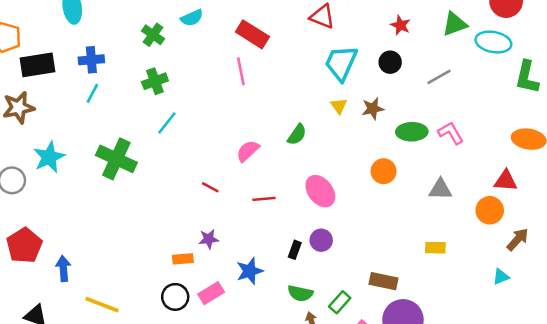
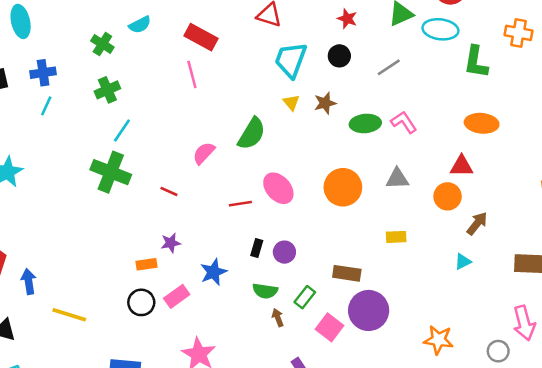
green semicircle: (297, 135) -> (252, 134), size x1.5
green cross: (116, 159) -> (111, 172), moved
orange circle: (384, 171) -> (343, 187), moved, size x1.5
red line: (264, 199) -> (240, 204), moved
purple circle: (321, 240) -> (284, 252), moved

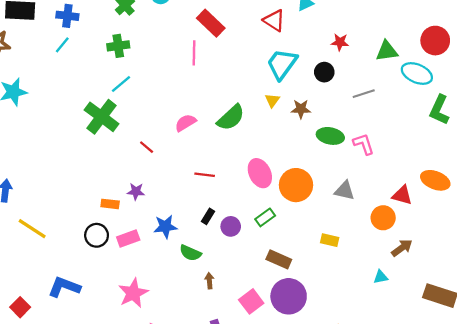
red star: (347, 19) -> (340, 42), turned -30
orange ellipse: (482, 123) -> (435, 180), moved
pink ellipse: (278, 188) -> (260, 173), moved
green semicircle: (265, 291) -> (190, 253), moved
green rectangle: (305, 297) -> (265, 217), moved

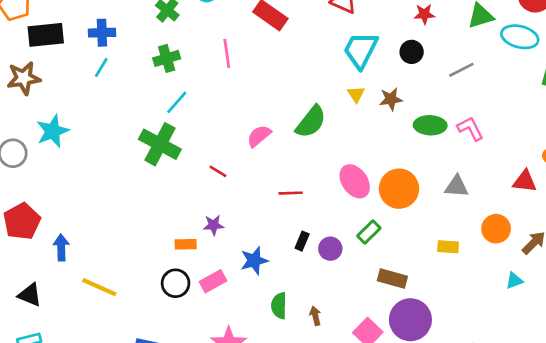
pink line: (194, 53) -> (227, 53), moved
orange circle: (383, 218) -> (496, 229), moved
green semicircle: (190, 253) -> (279, 306), moved, turned 75

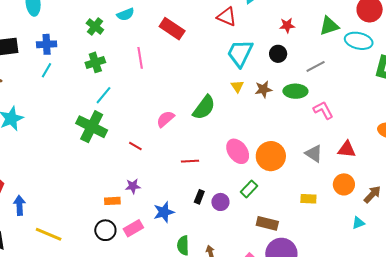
green ellipse: (430, 125) -> (295, 91), moved
red triangle: (525, 181) -> (347, 149), moved
gray triangle: (457, 186) -> (314, 154), turned 30

